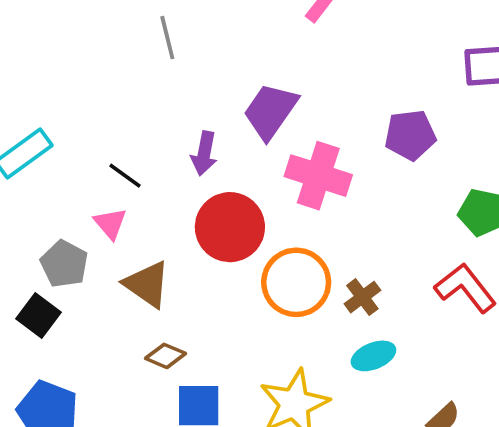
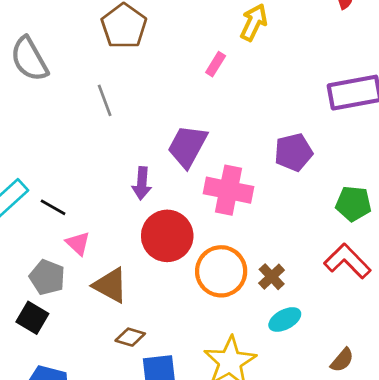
black line: (125, 176) -> (53, 207), moved

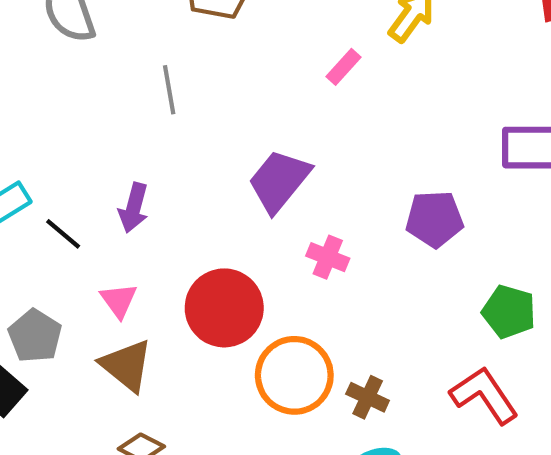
purple arrow: (142, 183) -> (134, 208), moved
pink cross: (228, 190) -> (328, 257), size x0.6
pink triangle: (78, 243) -> (119, 300), moved
brown cross: (272, 277) -> (368, 397), turned -32

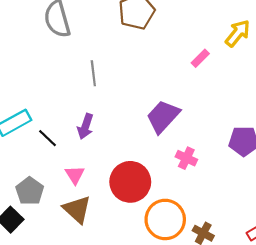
gray line: (169, 90) -> (93, 73), moved

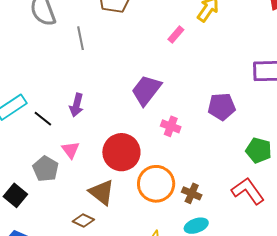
gray line: (93, 73) -> (81, 38), moved
gray pentagon: (30, 191) -> (46, 169), moved
brown triangle: (77, 209) -> (102, 192), moved

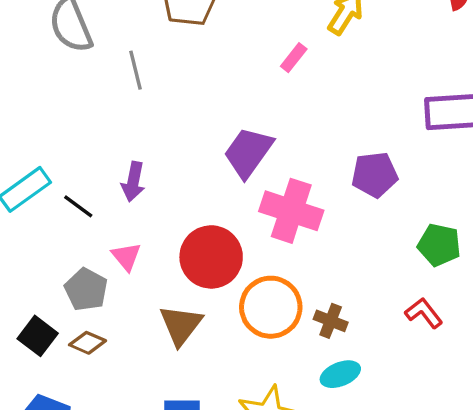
pink cross: (171, 126) -> (291, 211), size x1.8
red L-shape: (248, 191) -> (424, 313), size x0.7
brown triangle: (102, 192) -> (181, 325), turned 32
brown diamond: (83, 221) -> (88, 343), moved

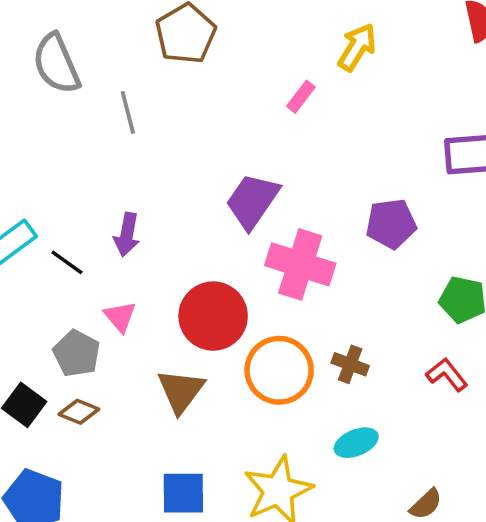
brown cross: (331, 321) -> (350, 364), moved

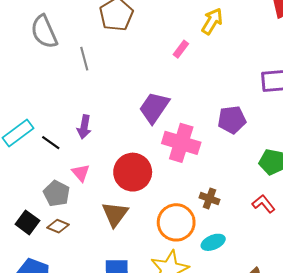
orange circle: (279, 370) -> (176, 222), moved

